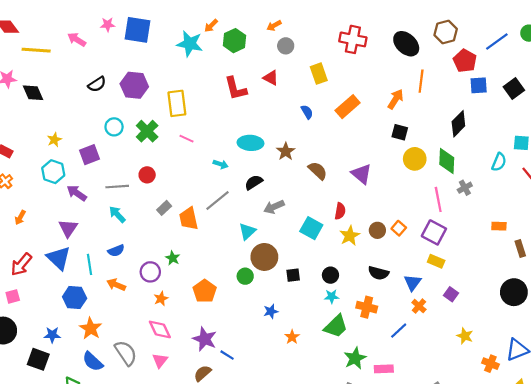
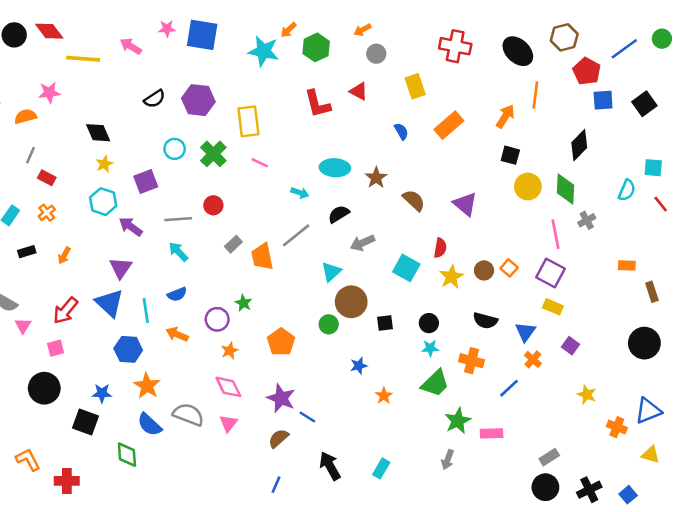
black diamond: (33, 93) -> (98, 133), moved
gray semicircle: (126, 353) -> (188, 415), turned -35

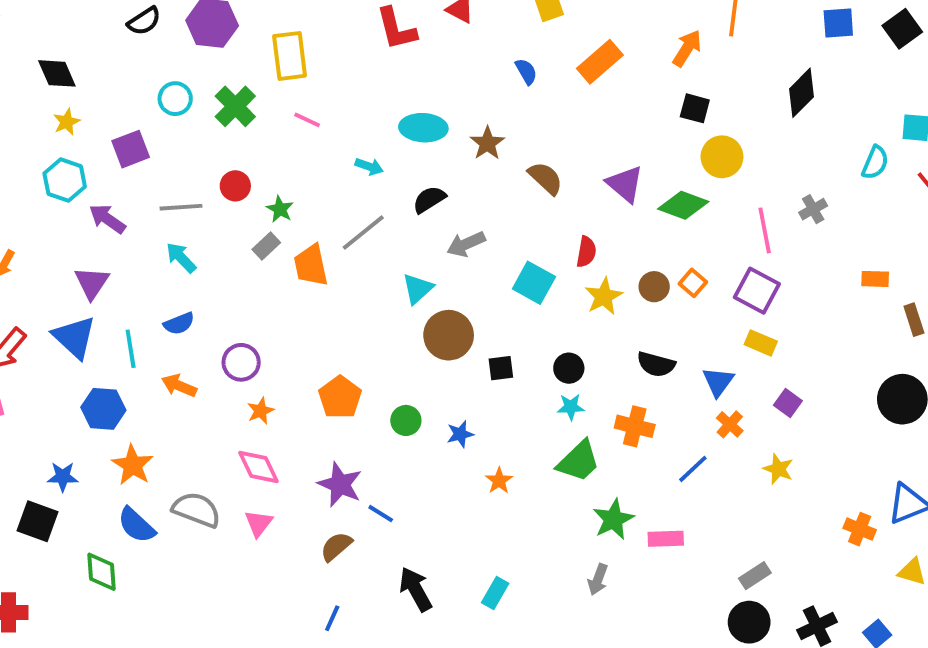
green diamond: (565, 189) -> (683, 205), moved, turned -72
green star: (243, 303) -> (280, 209), moved
green circle: (329, 324) -> (406, 420), moved
yellow star: (587, 394) -> (778, 469), moved

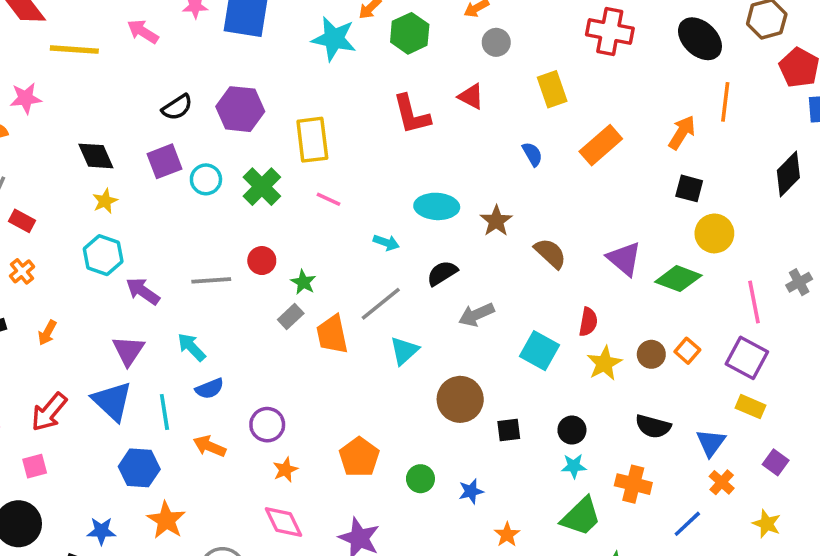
purple square: (131, 149) -> (164, 161), moved
cyan arrow: (181, 258) -> (192, 347), moved
cyan triangle: (418, 289) -> (404, 351), moved

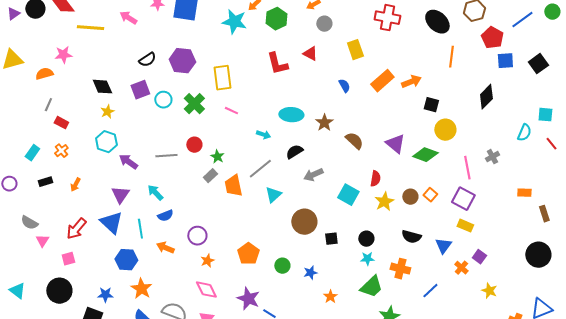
orange arrow: (682, 133) -> (411, 82), moved, turned 36
orange cross: (722, 482) -> (461, 268), moved
yellow star: (767, 524) -> (489, 291), moved

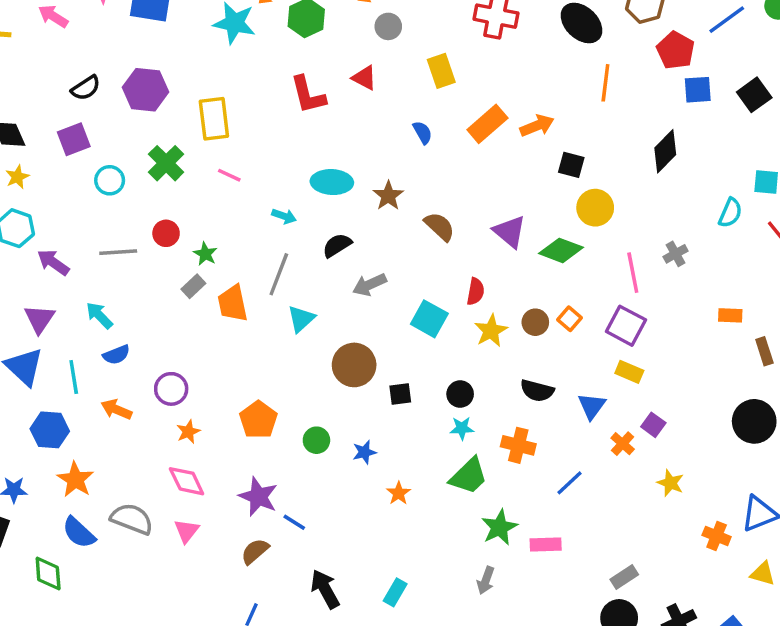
cyan circle: (163, 100) -> (110, 180), moved
gray line: (260, 169) -> (279, 274), turned -30

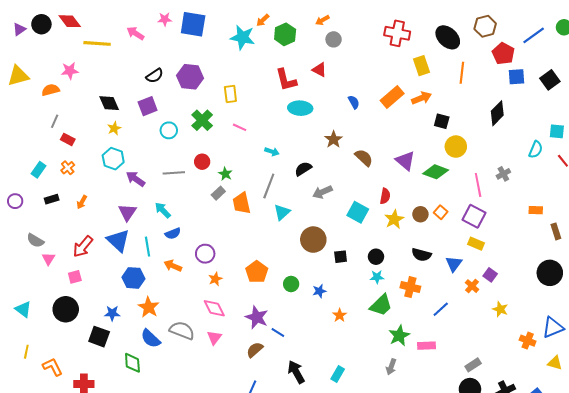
yellow rectangle: (441, 71) -> (421, 66), moved
yellow rectangle: (214, 119) -> (230, 94), size x0.7
cyan ellipse: (332, 182) -> (300, 108), moved

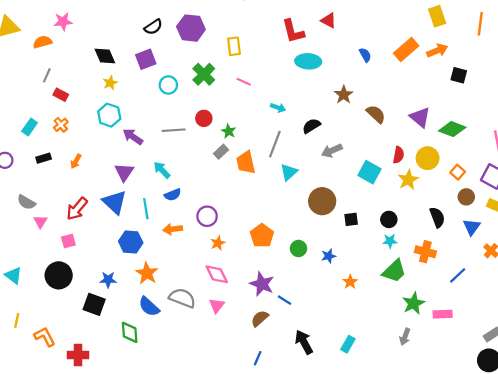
yellow circle: (456, 147) -> (428, 158), moved
brown circle: (420, 214) -> (466, 197), moved
black semicircle: (421, 255) -> (437, 217), turned -126
orange arrow: (173, 266) -> (173, 229), turned -30

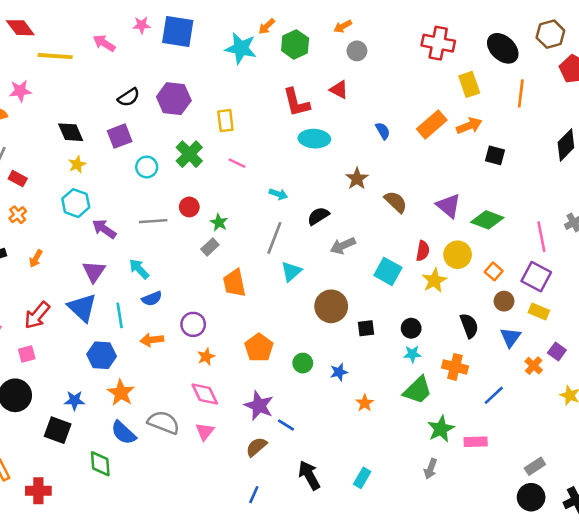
orange trapezoid: (246, 162) -> (234, 283), moved

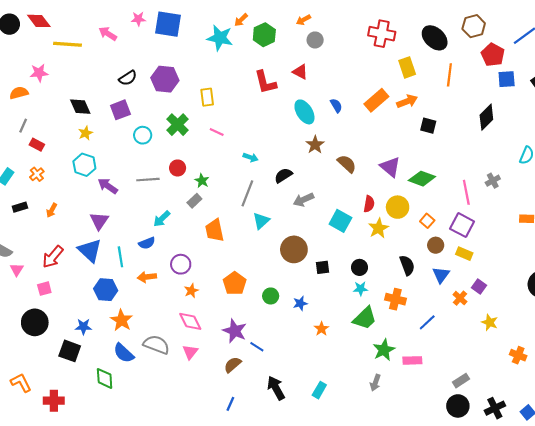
cyan ellipse: (314, 139) -> (304, 112), moved, turned 55
cyan arrow: (139, 269) -> (162, 219), moved, turned -90

